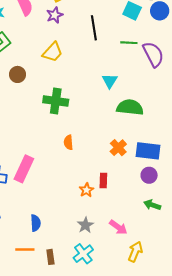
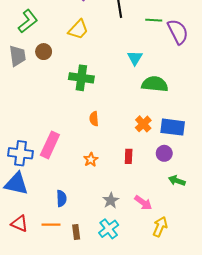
purple circle: (149, 175) -> (164, 153), moved
orange star: (86, 190) -> (91, 160), moved

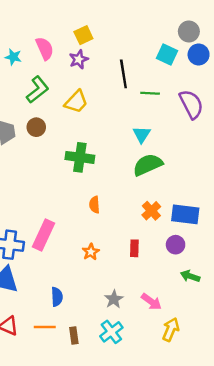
green line: (154, 20) -> (150, 93), moved
green L-shape: (28, 21) -> (37, 90), moved
green semicircle: (155, 84) -> (148, 165), moved, turned -30

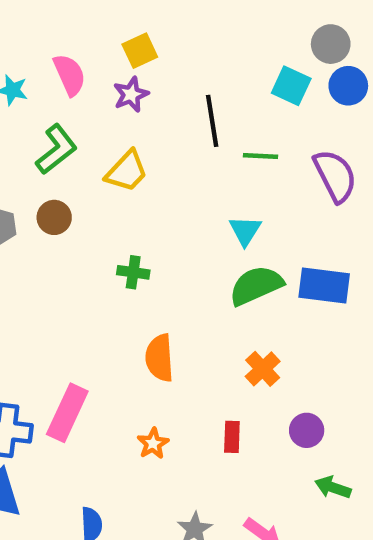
green cross: (80, 157) -> (133, 272), size x0.6
orange semicircle: (94, 205) -> (160, 358), size x1.5
blue rectangle: (185, 214) -> (324, 285), moved

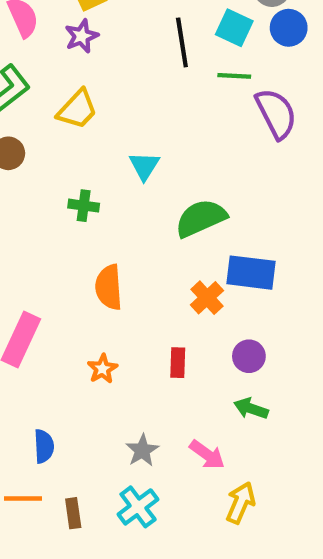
black line: (212, 121) -> (182, 42), moved
green line: (260, 156) -> (234, 76), moved
cyan triangle: (245, 231) -> (144, 166), moved
blue rectangle: (324, 285) -> (251, 273), moved
green arrow: (333, 487) -> (251, 409), moved

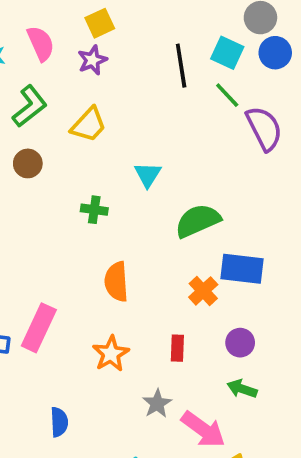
green line: (234, 76) -> (227, 95), turned 44
orange star: (102, 369) -> (111, 354), size x1.4
gray star: (142, 450) -> (157, 404), moved
pink arrow: (207, 455) -> (203, 429), size x1.4

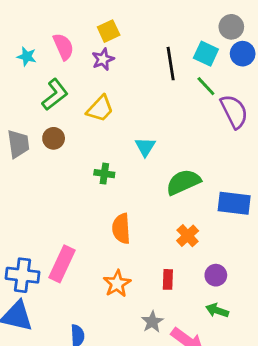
blue rectangle: (242, 269) -> (234, 203), moved

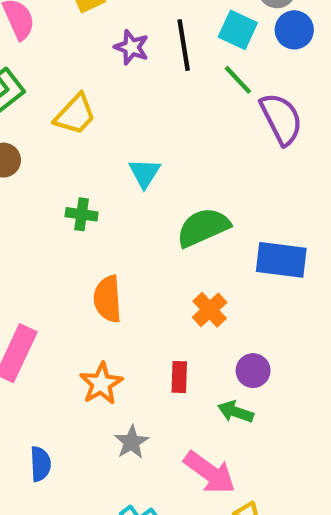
purple star: (103, 59) -> (132, 47), moved, turned -30
green arrow: (217, 310) -> (236, 412), moved
gray star: (152, 322) -> (132, 442), moved

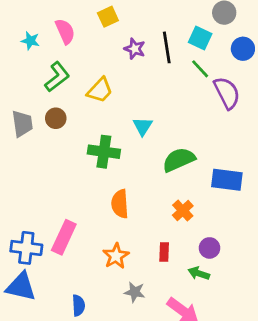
blue circle: (294, 30) -> (243, 49), moved
green cross: (82, 214) -> (104, 152), size x1.6
gray star: (132, 442) -> (135, 292), turned -30

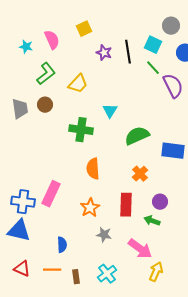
red rectangle: (164, 252) -> (126, 205), size x1.6

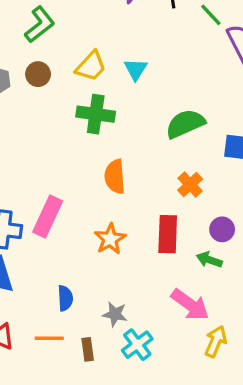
yellow trapezoid: (78, 84) -> (91, 66), moved
cyan triangle: (110, 111) -> (136, 69), moved
gray star: (104, 235) -> (115, 314), moved

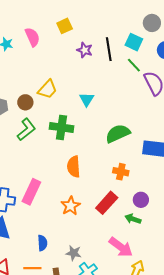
green L-shape: (40, 24) -> (26, 129), moved
yellow trapezoid: (91, 66) -> (47, 89), moved
orange cross: (190, 185) -> (121, 172), turned -35
red rectangle: (168, 234) -> (107, 203), turned 40

